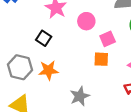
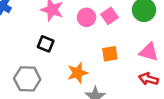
pink square: (108, 39) -> (110, 16), moved
orange star: (48, 70) -> (78, 73), moved

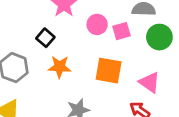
orange square: (110, 54) -> (109, 71), size x1.5
orange star: (78, 73) -> (60, 67), moved

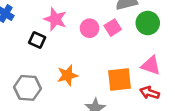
black square: (45, 38) -> (37, 40), moved
orange square: (109, 71) -> (120, 79), moved

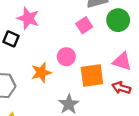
pink circle: (90, 28) -> (66, 57), moved

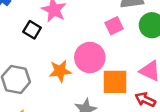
pink circle: (66, 57) -> (90, 57), size x1.5

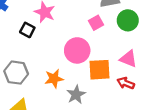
orange star: (60, 71) -> (54, 79), moved

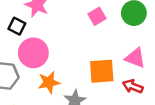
pink circle: (77, 50) -> (33, 53), moved

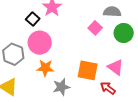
pink square: (97, 16) -> (95, 28), turned -32

